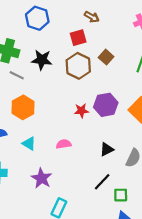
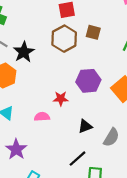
brown square: (106, 57) -> (93, 32), turned -32
black star: (42, 60) -> (24, 52), moved, turned 30
red star: (81, 111) -> (61, 99), moved

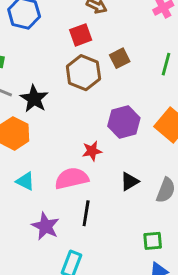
brown square: (93, 32) -> (120, 58), turned -32
pink semicircle: (42, 117) -> (72, 178), size x1.6
black line: (77, 159) -> (86, 213), moved, turned -30

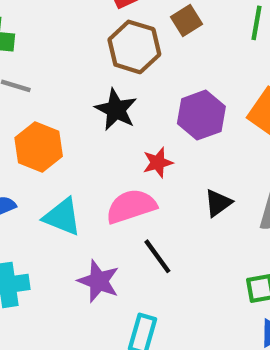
black star: (34, 99) -> (116, 110), moved
cyan triangle: (25, 181) -> (62, 217), size x1.4
black line: (86, 213) -> (157, 256), turned -40

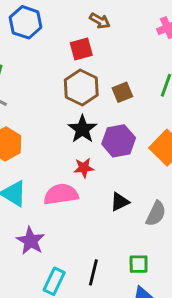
brown square: (186, 20) -> (122, 92), moved
black star: (116, 110) -> (82, 129), moved
black line: (157, 256) -> (93, 272), moved, turned 40

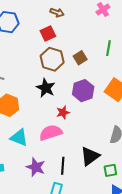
black star: (82, 129) -> (46, 88), moved
black triangle: (120, 202) -> (90, 156), moved, size x1.5
black line: (93, 272) -> (63, 166), moved

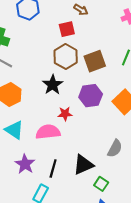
brown square: (80, 58) -> (95, 61), size x1.5
green square: (110, 170) -> (101, 184), turned 32

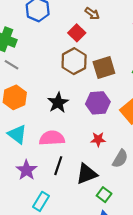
red square: (67, 29) -> (77, 33), turned -35
black star: (53, 85) -> (58, 103), moved
red star: (65, 114) -> (98, 139), moved
black line: (53, 169) -> (58, 166), moved

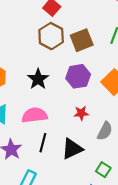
green square: (104, 195) -> (103, 170), moved

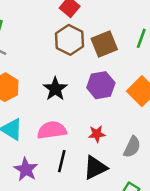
red star: (81, 113) -> (97, 134), moved

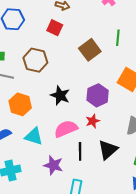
brown hexagon: (69, 40) -> (35, 60), moved
purple hexagon: (101, 85) -> (98, 95), moved
red star: (97, 134) -> (93, 121), moved

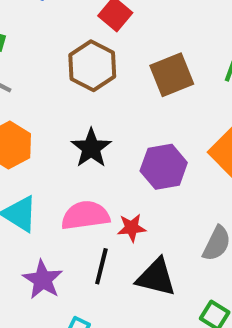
brown hexagon: (35, 60) -> (92, 66), moved
red star: (93, 121) -> (132, 228), moved
black triangle: (108, 150) -> (156, 277), turned 40

